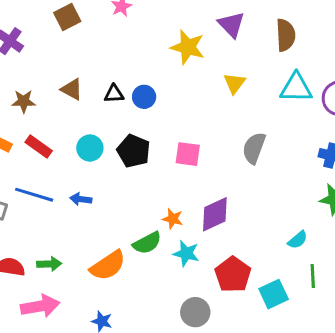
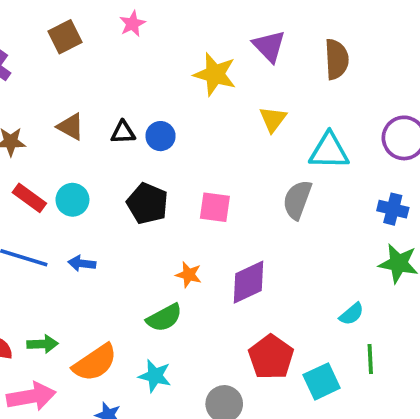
cyan triangle: (296, 88) -> (329, 151), moved
cyan circle: (90, 148) -> (72, 200), moved
orange star: (173, 219) -> (189, 275), moved
cyan star: (186, 253) -> (155, 376), moved
orange semicircle: (108, 265) -> (95, 363), moved

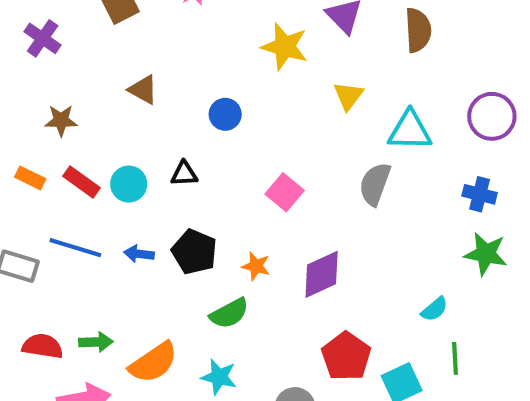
brown triangle: (71, 127) -> (143, 90), moved
black triangle: (123, 132) -> (184, 174), moved
black pentagon: (147, 203) -> (194, 252), moved
pink square: (215, 207) -> (285, 192), turned 32

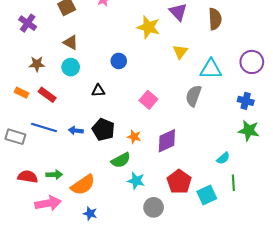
brown triangle: (143, 90) -> (71, 43), moved
cyan circle: (129, 184) -> (71, 67), moved
cyan star: (219, 377) -> (136, 181), moved

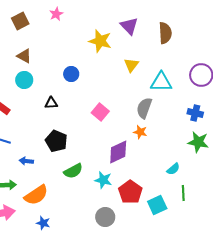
blue arrow: (76, 131) -> (26, 161), moved
orange star: (134, 137) -> (140, 132), moved
cyan star: (136, 181) -> (103, 180), moved

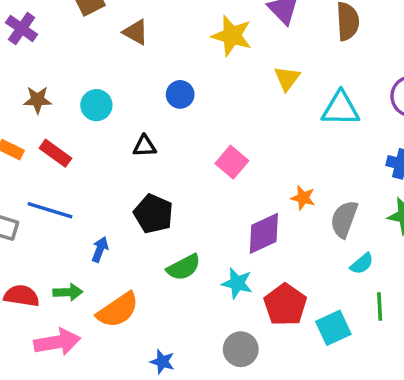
brown triangle: (24, 56) -> (136, 32), moved
gray semicircle: (144, 108) -> (344, 219), moved
blue arrow: (26, 161) -> (100, 249), turned 104
blue star: (43, 223) -> (162, 362), moved

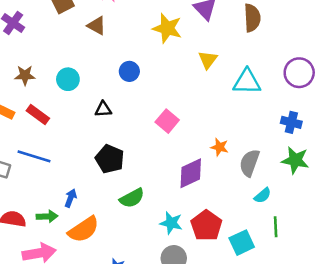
blue arrow: (100, 249) -> (71, 198), moved
cyan star: (237, 283) -> (171, 223), moved

